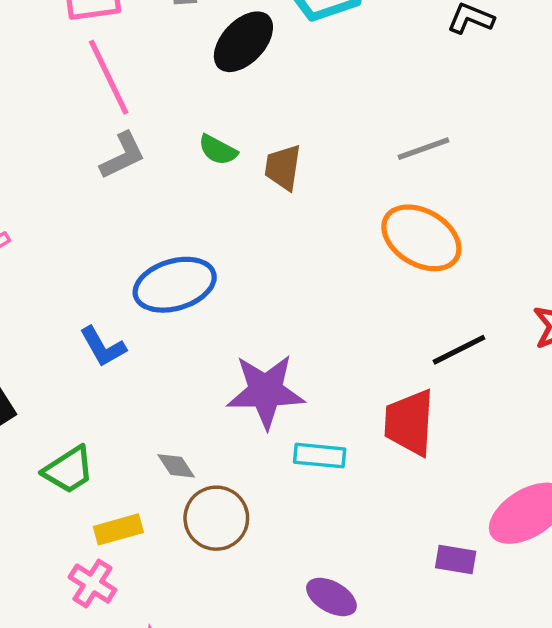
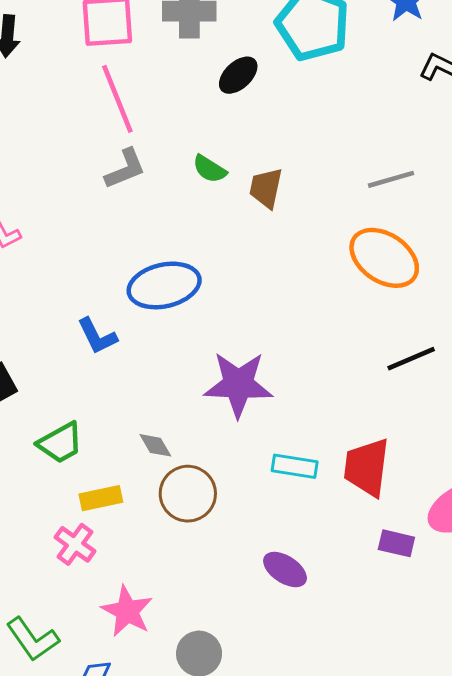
black ellipse: (243, 42) -> (238, 75), size x0.7
red trapezoid: (409, 423) -> (367, 467), moved
cyan rectangle: (320, 456) -> (295, 466), moved

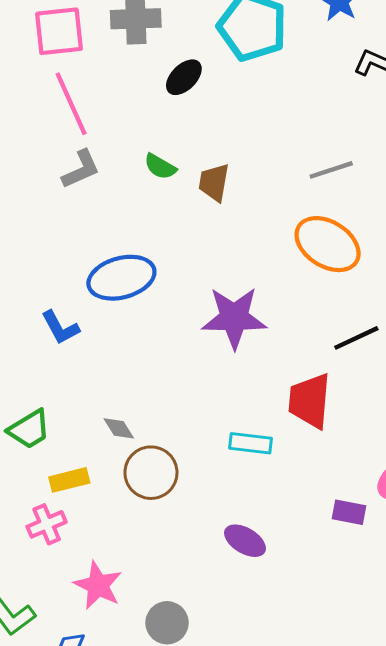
purple star: (238, 384) -> (234, 318), moved
red trapezoid: (367, 467) -> (310, 401), moved
pink cross: (75, 544) -> (47, 524), turned 33

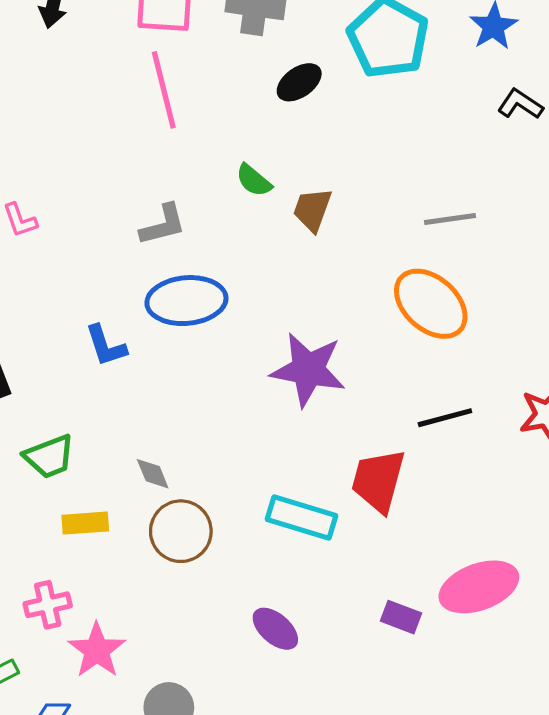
gray L-shape: (81, 169) -> (163, 225), moved
cyan rectangle: (250, 443) -> (301, 518), size x1.4
pink cross: (47, 524) -> (48, 605), moved

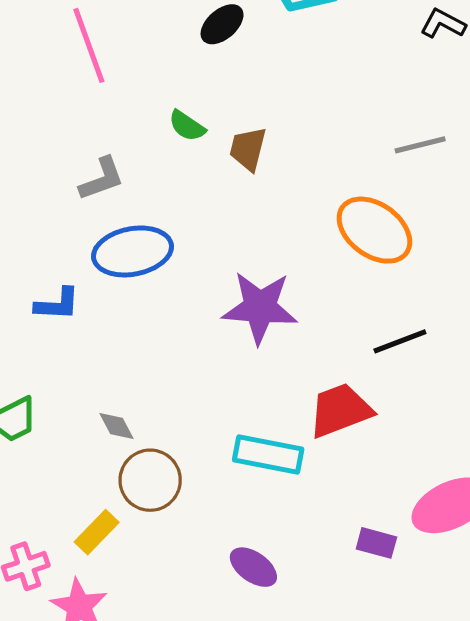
gray line: (450, 219) -> (420, 145), moved
blue L-shape: (106, 346) -> (57, 304), turned -63
red trapezoid: (378, 481) -> (340, 410), turned 60
yellow rectangle: (85, 523) -> (97, 532), moved, turned -36

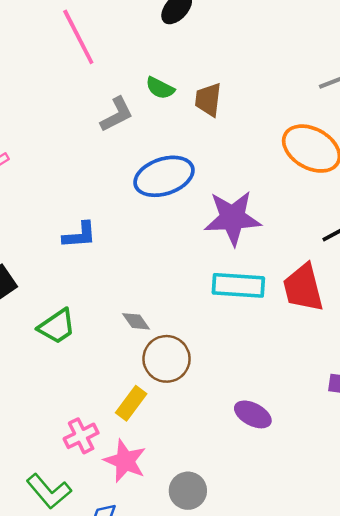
gray L-shape: (102, 179) -> (117, 114), moved
blue ellipse: (133, 251) -> (164, 176), moved
red trapezoid: (340, 410) -> (303, 288), turned -76
cyan rectangle: (268, 454) -> (238, 285), moved

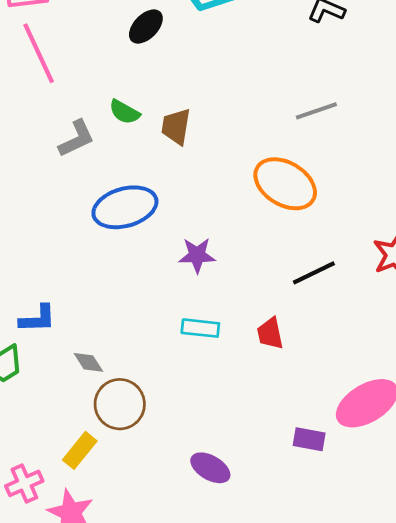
purple star: (233, 218) -> (197, 255), size x0.6
blue L-shape: (79, 235) -> (38, 319), moved
cyan rectangle: (238, 285) -> (200, 328), size x0.7
red trapezoid: (303, 288) -> (270, 333), size x0.6

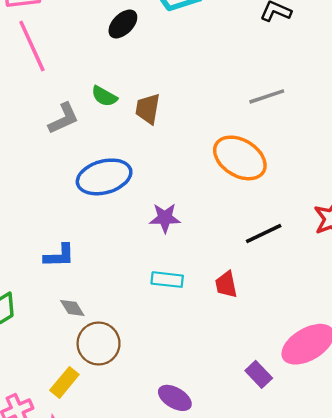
blue L-shape: (38, 319) -> (59, 256), moved
purple rectangle: (309, 439) -> (259, 374), turned 36

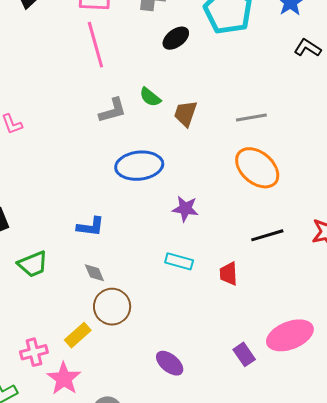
gray line: (267, 96) -> (251, 117), moved

